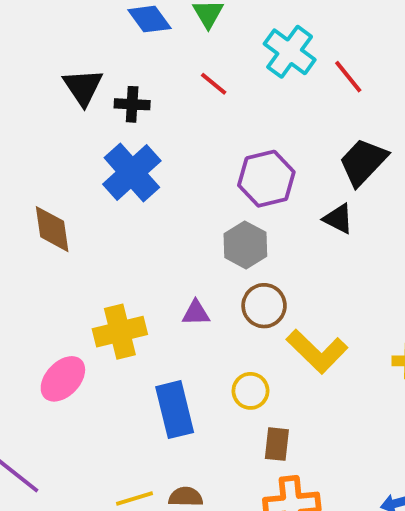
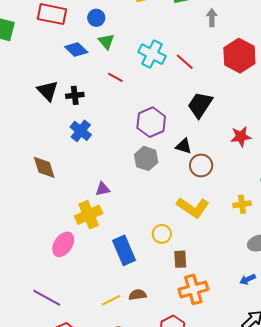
blue cross: (132, 173) -> (81, 131), size x0.7
black triangle: (338, 219) -> (184, 146), moved
brown circle: (264, 306) -> (201, 165), moved
purple triangle: (196, 313) -> (103, 189), moved

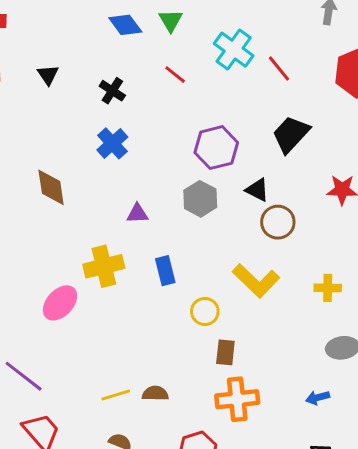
black triangle: (48, 91) -> (48, 75), moved, size x0.7
black cross: (75, 95) -> (112, 91), turned 30
purple triangle: (103, 189) -> (137, 214), moved
blue rectangle: (124, 250) -> (165, 271), moved, size x0.7

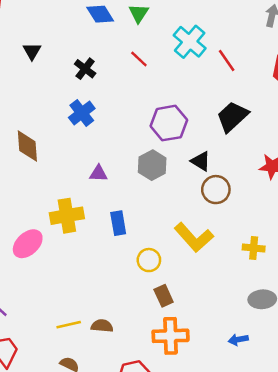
brown rectangle: (225, 352) -> (164, 296), turned -35

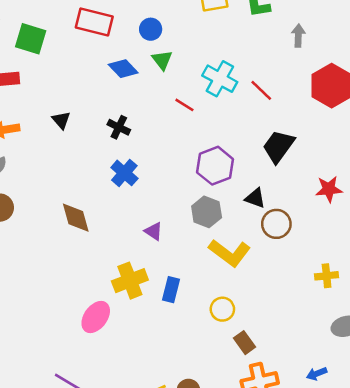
red line: (139, 59) -> (184, 105), moved
purple triangle: (98, 174) -> (154, 231), turned 42
blue rectangle: (118, 223) -> (171, 290), moved, turned 35
yellow L-shape: (194, 237) -> (230, 253), moved
blue arrow: (238, 340) -> (317, 374), moved

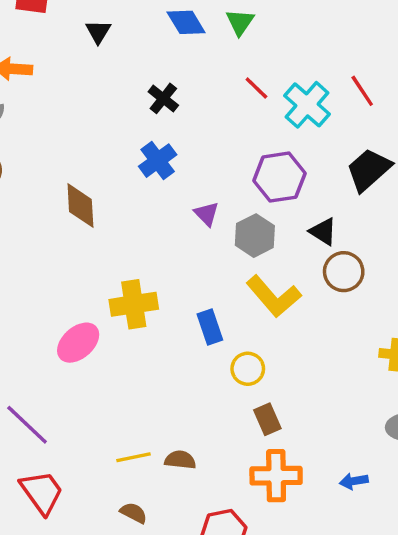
cyan cross: (220, 79) -> (307, 105), moved
black triangle: (61, 120) -> (98, 32), moved
purple triangle: (154, 231) -> (207, 214), moved
blue rectangle: (171, 290) -> (210, 327), moved, turned -45

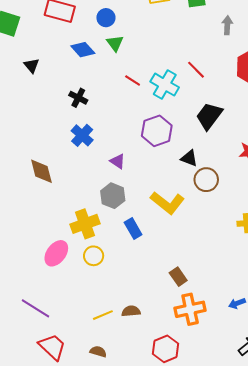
gray hexagon: (255, 236) -> (113, 196), moved
yellow circle: (248, 369) -> (94, 256), moved
brown semicircle: (134, 513) -> (98, 352), moved

